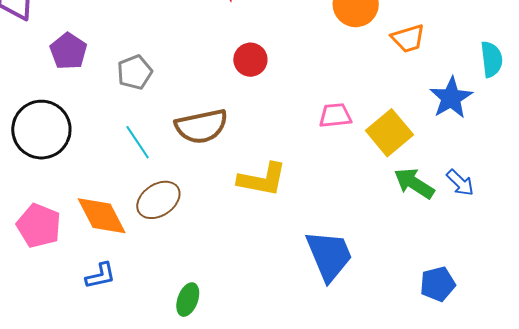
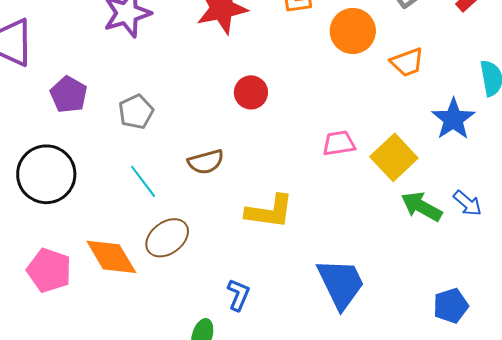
brown semicircle: (201, 126) -> (206, 162), size x0.7
blue L-shape: (100, 276) -> (238, 295), moved, turned -52

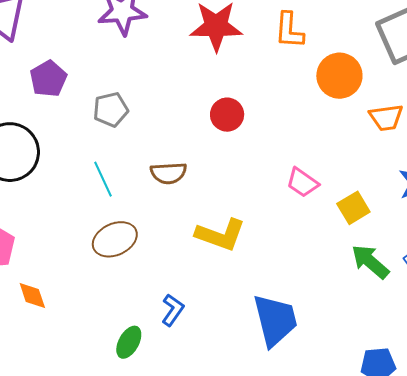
pink trapezoid: (339, 143) -> (302, 183), turned -148
yellow square: (394, 157) -> (353, 208), size x0.7
orange diamond: (111, 257) -> (32, 296), moved, size x0.6

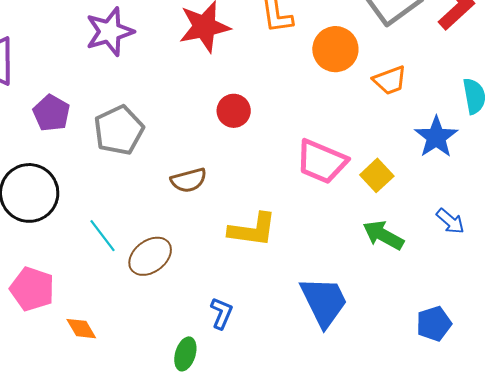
gray pentagon: (111, 110) -> (119, 130), size x1.4
cyan line: (103, 179) -> (102, 236), moved
pink trapezoid: (302, 183) -> (322, 161), size x1.6
green arrow: (370, 262) -> (383, 235), moved

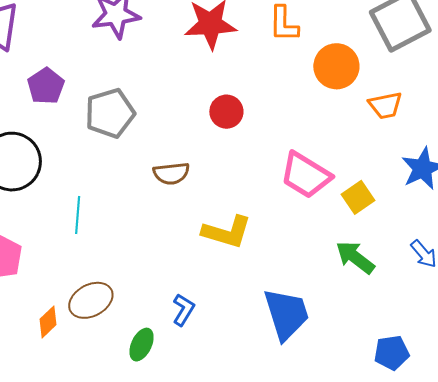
cyan line: (102, 236) -> (78, 215), turned 33
brown ellipse: (150, 256) -> (91, 300), moved
orange diamond: (81, 329) -> (48, 322), moved, turned 68

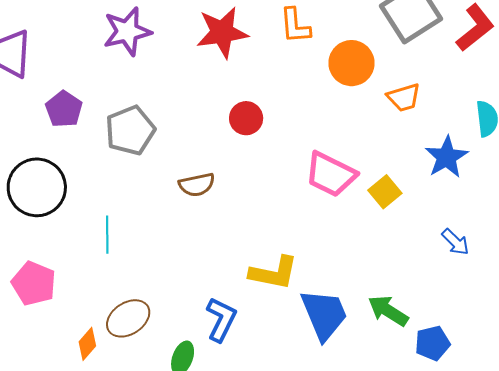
yellow L-shape: (227, 232) -> (274, 273), moved
green arrow: (355, 257) -> (388, 311), moved
blue L-shape: (183, 310) -> (221, 319), size x1.4

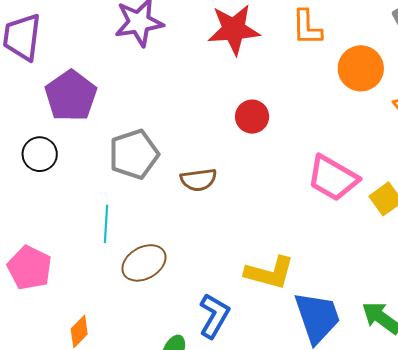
purple pentagon: (64, 109) -> (71, 96), size x1.4
gray pentagon: (130, 130) -> (134, 154), moved
black circle: (37, 187) -> (40, 154), moved, size x0.6
brown ellipse: (128, 318) -> (144, 263), moved

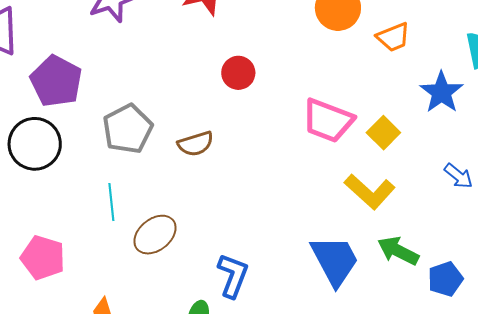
black circle: (40, 154) -> (35, 144), size x1.5
yellow L-shape: (270, 273) -> (370, 192), moved, turned 36

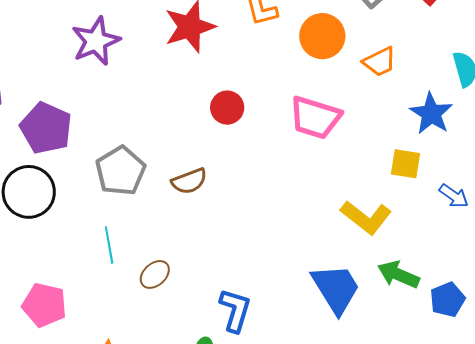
pink trapezoid: (328, 121) -> (315, 118), moved
yellow square: (383, 133) -> (405, 164), moved, turned -32
brown ellipse: (155, 235) -> (155, 274), size x0.7

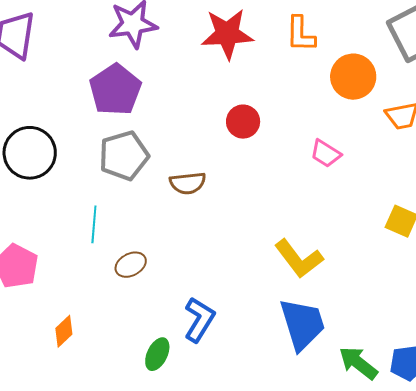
pink trapezoid: (315, 118) -> (326, 154), size x0.6
purple pentagon: (46, 128) -> (115, 90), moved
yellow L-shape: (366, 217) -> (299, 259), moved
green arrow: (398, 275) -> (358, 363), moved

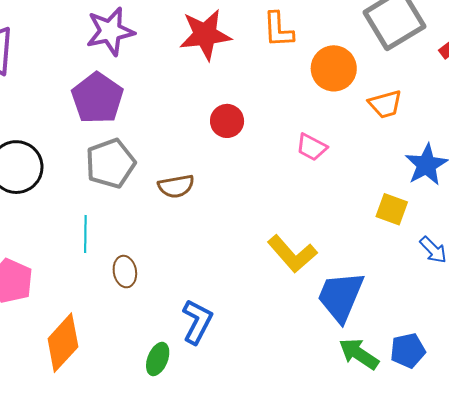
brown ellipse: (131, 265) -> (125, 272), turned -68
blue trapezoid: (302, 324) -> (341, 297), moved, turned -136
orange diamond: (64, 331) -> (63, 343), size x1.8

